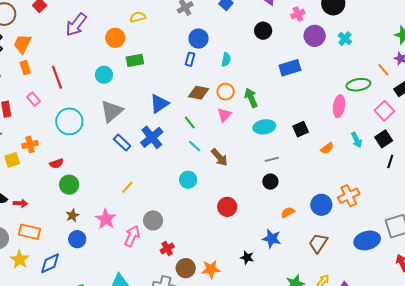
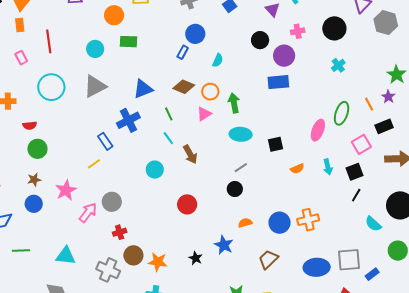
purple circle: (315, 36) -> (284, 56), moved
green ellipse: (358, 85) -> (342, 113), turned -75
blue rectangle: (122, 143) -> (105, 141), moved
gray line: (272, 159) -> (241, 168), turned -32

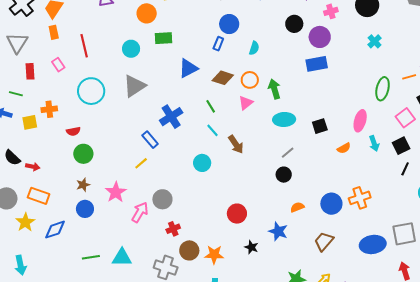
blue triangle: (143, 89) -> (188, 68), moved
orange line: (369, 104) -> (409, 77), turned -72
pink ellipse: (318, 130) -> (360, 121), moved
red circle: (187, 204) -> (237, 214), moved
green line: (21, 250) -> (91, 257), moved

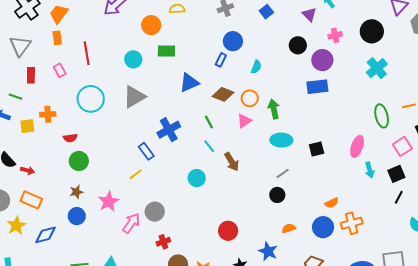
cyan cross: (375, 41) -> (377, 68), size x1.5
green ellipse: (383, 89) -> (382, 116), turned -30
orange semicircle: (344, 148) -> (332, 203), moved

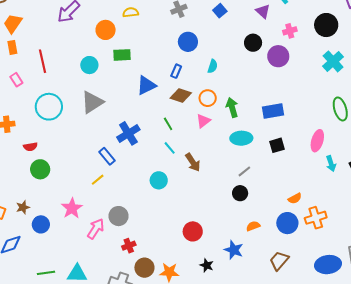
blue rectangle: (221, 60) -> (176, 71), moved
blue rectangle: (317, 87) -> (273, 111), moved
brown star: (76, 192) -> (23, 207), moved

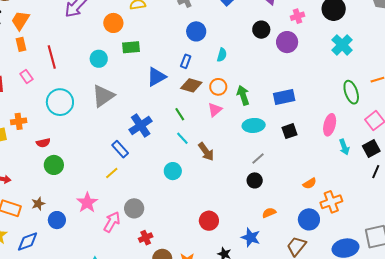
blue circle: (287, 223) -> (309, 219), moved

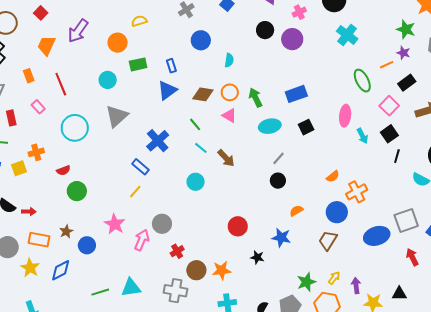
orange trapezoid: (20, 20) -> (46, 46), moved
blue rectangle: (186, 61) -> (171, 66), moved, turned -32
pink triangle: (215, 110) -> (229, 116), turned -42

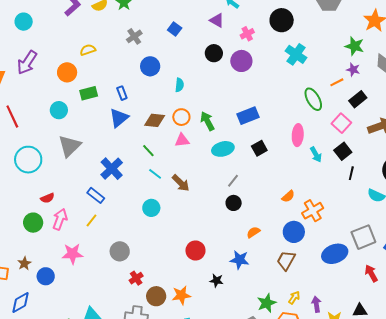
pink triangle: (229, 116) -> (182, 140), turned -35
red semicircle: (63, 170) -> (47, 198), moved
pink star: (115, 224) -> (72, 254), turned -30
pink arrow: (142, 240) -> (60, 219), moved

